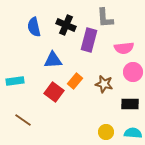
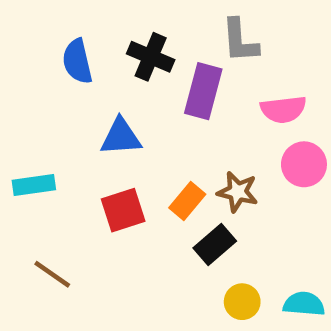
orange rectangle: (75, 81) -> (187, 201), moved
red square: (54, 92) -> (123, 210), turned 36
black rectangle: (130, 104) -> (215, 244), moved, turned -42

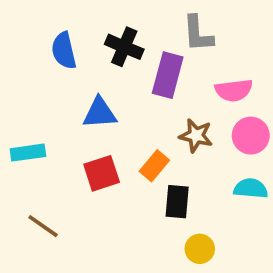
brown star: (238, 192) -> (196, 136), moved
black rectangle: (215, 244) -> (177, 202), turned -44
cyan semicircle: (304, 304) -> (251, 188), moved

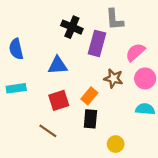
blue semicircle: (64, 51) -> (16, 49), moved
pink semicircle: (234, 90) -> (135, 52), turned 145
black rectangle: (177, 202) -> (90, 119), moved
brown line: (43, 226) -> (48, 131), moved

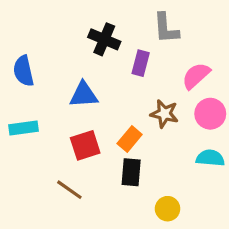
purple rectangle: (97, 43) -> (141, 63), size x0.7

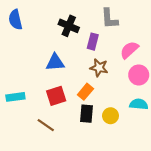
blue semicircle: (23, 71) -> (15, 20), moved
brown star: (164, 114) -> (99, 68), moved
cyan rectangle: (23, 128) -> (15, 97), moved
yellow circle: (168, 209) -> (111, 116), moved

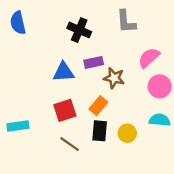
purple rectangle: (93, 42) -> (94, 62), moved, turned 63
cyan rectangle: (15, 97) -> (18, 126), moved
brown line: (46, 125) -> (70, 144), moved

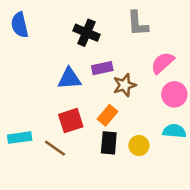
brown star: (114, 78) -> (125, 85), turned -30
brown line: (70, 144) -> (55, 148), moved

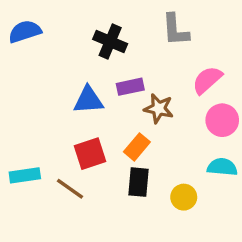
blue semicircle: (20, 25) -> (25, 31), turned 85
brown star: (125, 85) -> (159, 108), turned 30
yellow circle: (139, 145) -> (184, 197), moved

